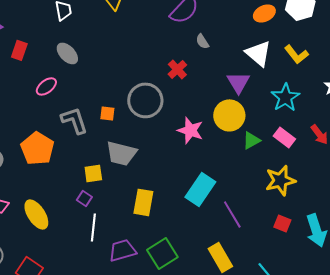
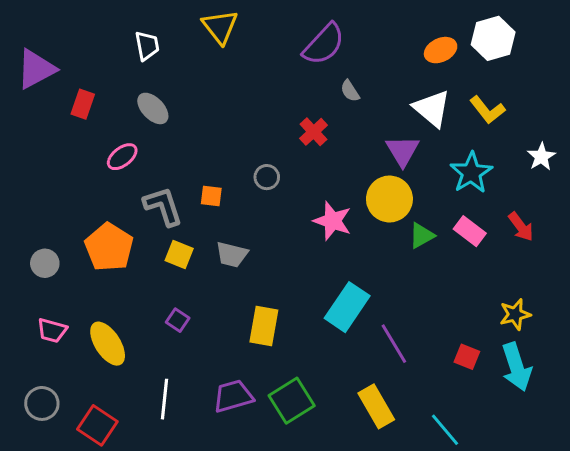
gray circle: (145, 100) -> (267, 177), size x0.5
gray trapezoid: (121, 153) -> (232, 254), size x0.7
yellow square: (93, 173) -> (179, 254), moved, turned 30
yellow star: (280, 180) -> (515, 314), moved, size x0.7
white line: (93, 227) -> (165, 399), moved

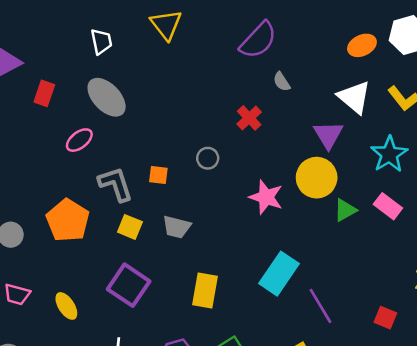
gray ellipse: (153, 108) -> (107, 97), size x1.4
purple square: (178, 320) -> (129, 285), size x2.0
yellow ellipse: (108, 344) -> (66, 306), size x0.7

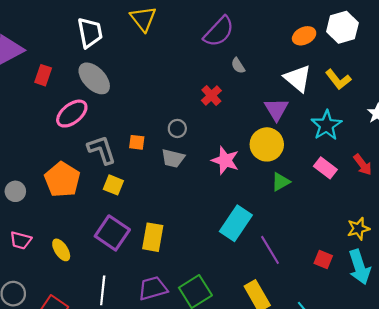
white trapezoid: (101, 41) -> (90, 33), size x1.4
pink ellipse: (79, 140) -> (72, 114), size x1.4
green triangle: (345, 210) -> (281, 182), moved
gray trapezoid: (177, 227) -> (173, 158), moved
yellow rectangle: (205, 290) -> (153, 237), moved

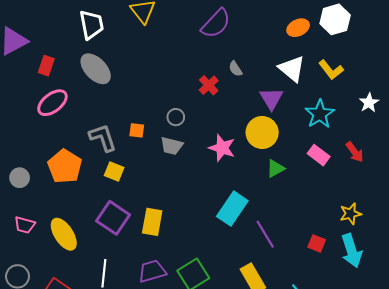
gray semicircle: (238, 66) -> (235, 69), moved
pink ellipse: (72, 114) -> (52, 103), moved
yellow ellipse: (61, 250) -> (64, 234), size x1.5

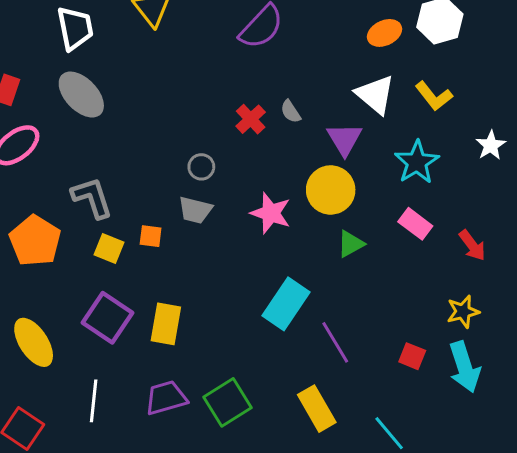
gray semicircle: (235, 69) -> (291, 111), moved
orange square: (137, 130) -> (151, 236), moved
red arrow: (355, 152) -> (472, 245), moved

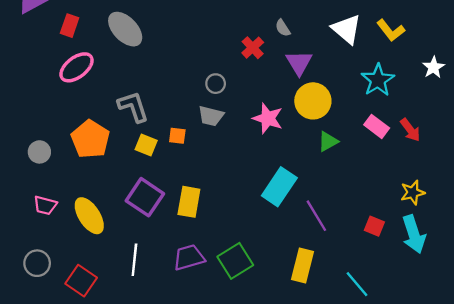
gray semicircle: (291, 111) -> (283, 28), moved
purple triangle: (344, 139) -> (299, 63), moved
red arrow: (472, 245) -> (410, 130), moved
yellow rectangle: (317, 409) -> (302, 266), turned 44

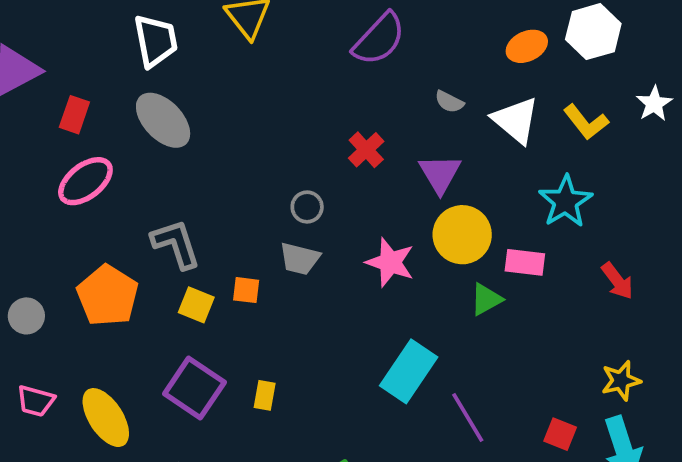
gray semicircle: (283, 28) -> (449, 102), moved, turned -30
white star: (433, 67) -> (654, 104), moved
pink rectangle: (377, 126) -> (525, 262), moved, turned -30
yellow rectangle: (189, 202) -> (265, 395), size x0.6

